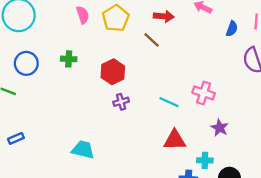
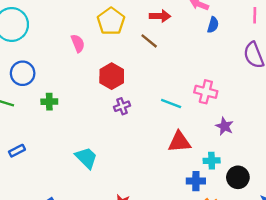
pink semicircle: (83, 15) -> (78, 43), moved
blue semicircle: (232, 29) -> (213, 25), moved
green cross: (69, 59) -> (49, 102), moved
cyan trapezoid: (83, 150) -> (86, 158), turned 35

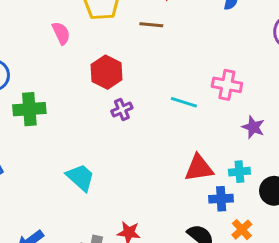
brown line: (149, 41) -> (151, 25), turned -30
green cross: (49, 102) -> (29, 109), size x1.5
red triangle: (179, 142) -> (199, 168), moved

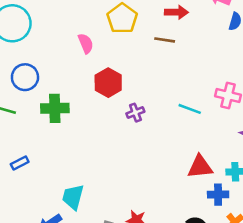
red hexagon: (106, 72) -> (108, 83), moved
cyan trapezoid: (80, 177) -> (73, 197), moved, turned -120

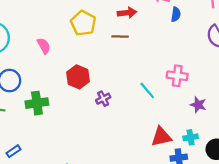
pink semicircle: (86, 43) -> (44, 46), moved
cyan line: (190, 109) -> (147, 90), turned 36

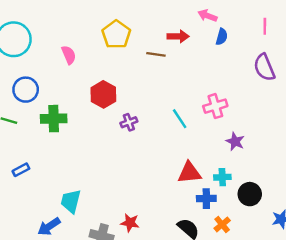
red arrow: (127, 13) -> (178, 36), moved
pink cross: (177, 76) -> (215, 106), turned -30

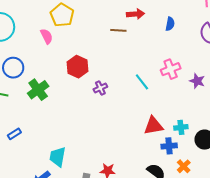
yellow pentagon: (116, 34) -> (62, 15), moved
blue semicircle: (222, 37) -> (170, 24), moved
green cross: (54, 119) -> (38, 90), turned -30
purple star: (235, 141) -> (197, 81), moved

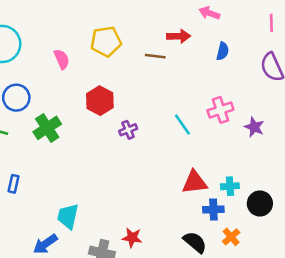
yellow pentagon: (62, 15) -> (106, 42), moved, turned 30
blue rectangle: (14, 134) -> (13, 184), turned -48

